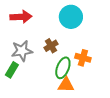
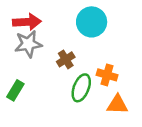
gray star: (22, 51) -> (28, 44), moved
orange triangle: (66, 85) -> (117, 105), moved

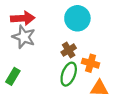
gray star: (28, 44) -> (24, 37), turned 30
brown cross: (66, 59) -> (69, 50), moved

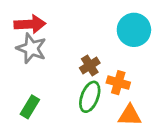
cyan circle: (77, 18) -> (134, 30), moved
green rectangle: (13, 76) -> (30, 107), moved

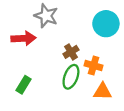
red arrow: (30, 24) -> (23, 38), moved
gray star: (31, 48) -> (46, 16), moved

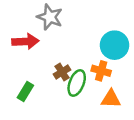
cyan circle: (106, 24) -> (115, 45), moved
brown cross: (71, 52) -> (62, 72), moved

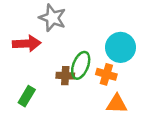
brown cross: (62, 72) -> (65, 76), turned 35
green ellipse: (77, 83) -> (81, 65), moved

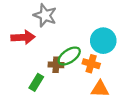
green ellipse: (81, 65) -> (69, 56), turned 35
green rectangle: (27, 96) -> (36, 82), moved

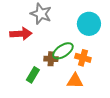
cyan circle: (103, 41) -> (89, 24), moved
orange triangle: (100, 89) -> (75, 81), moved

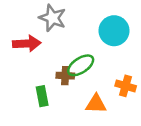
orange cross: (83, 58) -> (126, 86), moved
green rectangle: (33, 75) -> (42, 96), turned -42

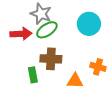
green ellipse: (81, 65) -> (47, 30), moved
brown cross: (65, 76) -> (51, 59), size x1.5

